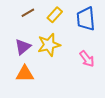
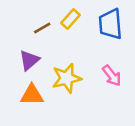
brown line: (28, 13) -> (42, 28), moved
yellow star: (49, 45) -> (67, 78), moved

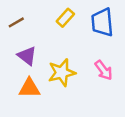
brown line: (42, 28) -> (16, 22), moved
purple triangle: (29, 60) -> (27, 56), turned -42

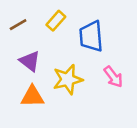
yellow rectangle: (65, 18) -> (56, 21), moved
blue trapezoid: (102, 22) -> (91, 36), moved

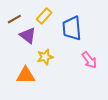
purple triangle: (30, 61) -> (28, 35), moved
yellow star: (68, 79) -> (45, 57), moved, size x0.7

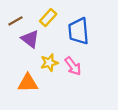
pink arrow: (89, 60) -> (73, 66), moved

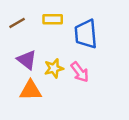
yellow rectangle: (48, 18) -> (53, 19), turned 48
purple triangle: (30, 39) -> (27, 60), moved

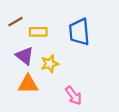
yellow rectangle: (53, 19) -> (38, 32), moved
pink arrow: (80, 72) -> (74, 96), moved

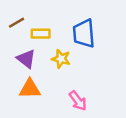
yellow star: (50, 64) -> (61, 59), moved, turned 30

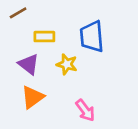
brown line: (17, 23) -> (18, 13), moved
orange triangle: (30, 89) -> (33, 97), turned -35

